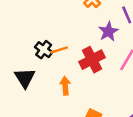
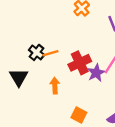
purple star: (108, 31) -> (96, 73), moved

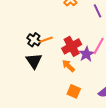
black triangle: (19, 77) -> (34, 61), moved
orange arrow: (55, 86) -> (68, 66), moved, turned -40

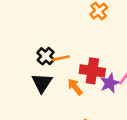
red cross: (72, 46) -> (92, 71), turned 30
orange arrow: (68, 66) -> (75, 87), moved

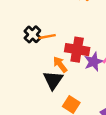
black triangle: (42, 83) -> (53, 80), moved

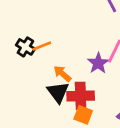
red cross: (77, 50) -> (81, 96), moved

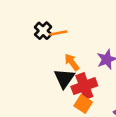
red cross: (81, 96) -> (84, 86), turned -30

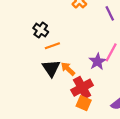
black cross: (43, 31) -> (41, 30), moved
black triangle: (64, 78) -> (51, 68), moved

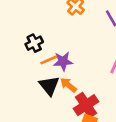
black cross: (41, 30) -> (34, 43), turned 32
purple star: (98, 62) -> (63, 61), moved, turned 30

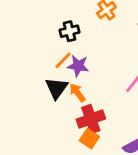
black cross: (34, 43) -> (70, 31), moved
orange line: (49, 60) -> (63, 60), turned -36

